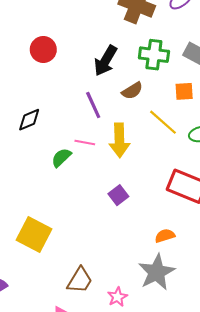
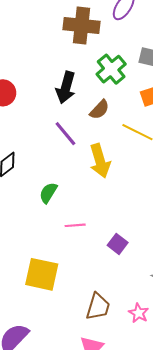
green cross: (154, 55) -> (111, 69), turned -32
pink line: (85, 143) -> (75, 225), moved
purple square: (118, 195) -> (118, 244), moved

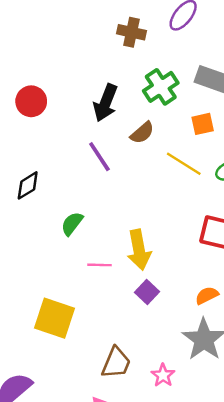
brown cross: (82, 25) -> (132, 32), size x0.7
yellow arrow: (100, 161) -> (139, 250), moved

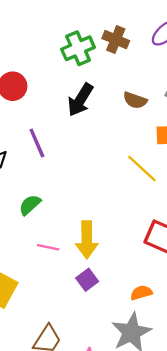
green cross: (161, 87) -> (78, 48), moved
brown semicircle: (142, 133) -> (135, 100), moved, turned 50
purple line: (99, 157) -> (37, 143), moved

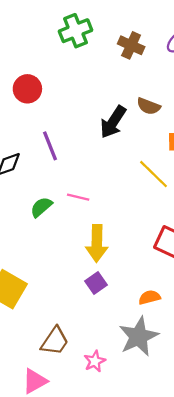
green cross: (78, 48) -> (76, 31), moved
black arrow: (80, 100) -> (113, 122), moved
pink line: (48, 247) -> (78, 197), moved

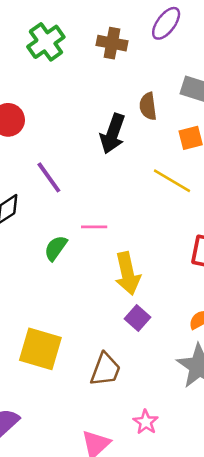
brown semicircle: (149, 106) -> (148, 106), turned 75
brown trapezoid: (55, 341) -> (105, 370), moved
pink star: (95, 361) -> (146, 422), moved

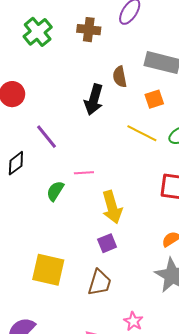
purple square: (138, 318) -> (107, 243), moved, turned 30

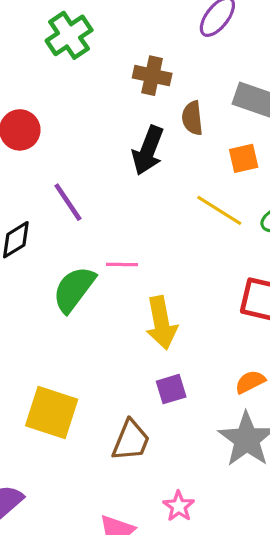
brown cross: (89, 30) -> (152, 76), moved
green semicircle: (55, 191) -> (74, 289), size x1.5
purple square: (107, 243) -> (171, 389), moved

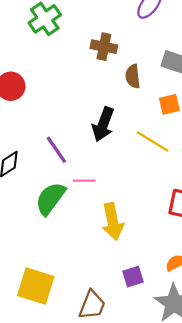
black arrow: (148, 150) -> (103, 124), moved
purple line: (68, 202) -> (56, 150), moved
purple square: (171, 389) -> (133, 277), moved

